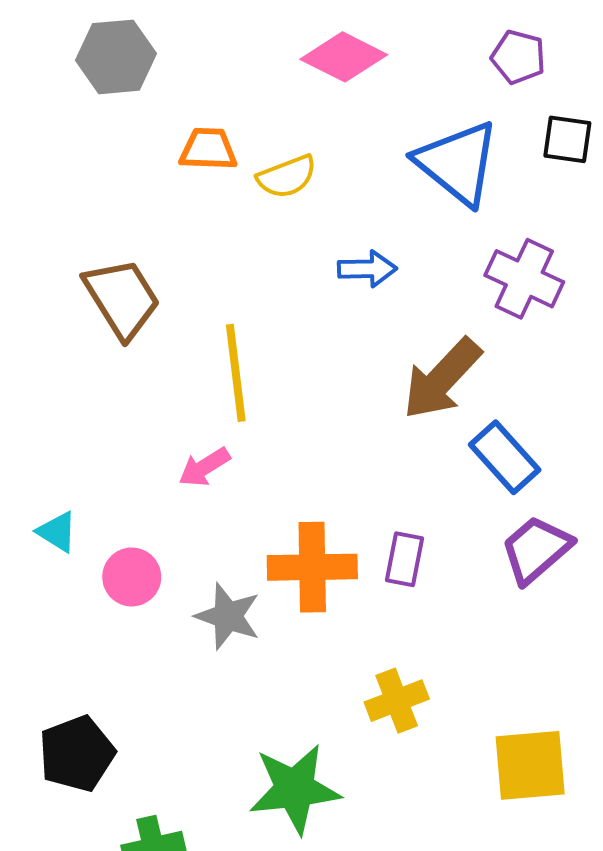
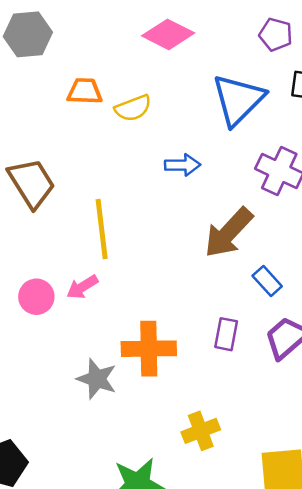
blue triangle: (458, 163) -> (238, 100), turned 36
blue rectangle: (505, 457) -> (267, 281), size x0.7
purple rectangle: (405, 559) -> (226, 334), moved
pink circle: (132, 577) -> (36, 297), moved

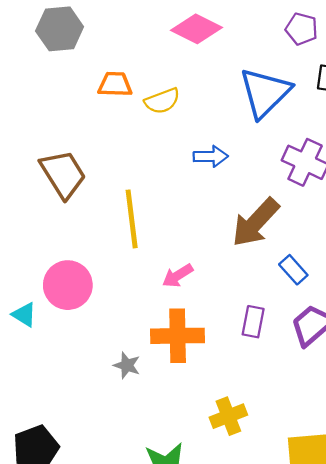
pink arrow: (82, 287) -> (178, 276), moved
pink circle: (36, 297) -> (68, 285), size x1.4
gray star: (97, 379) -> (127, 365), size x0.7

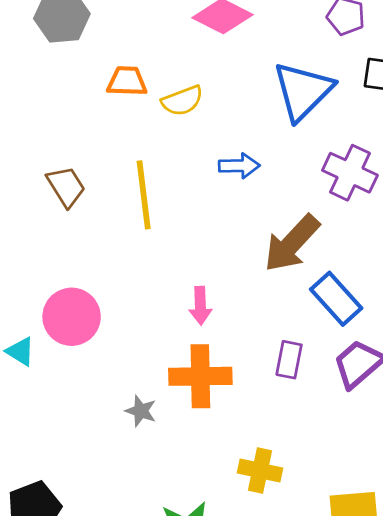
brown trapezoid: (63, 174) -> (66, 187), size x0.7
yellow line: (132, 219) -> (144, 195), moved
blue rectangle: (293, 270) -> (336, 299), size x1.5
pink arrow: (178, 276) -> (200, 306), turned -60
yellow cross: (228, 416) -> (260, 471), turned 33

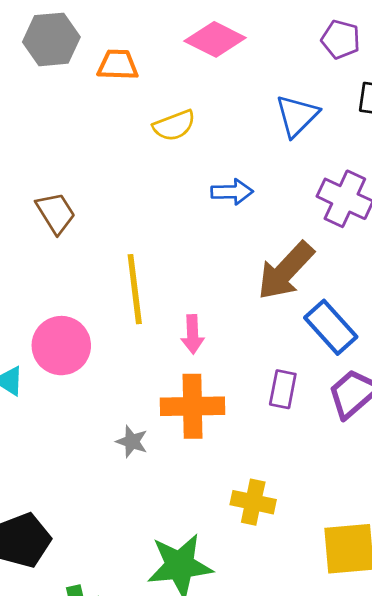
orange trapezoid: (127, 81) -> (118, 65), moved
blue triangle: (303, 91) -> (297, 116), size x0.7
yellow line: (144, 195) -> (135, 289), moved

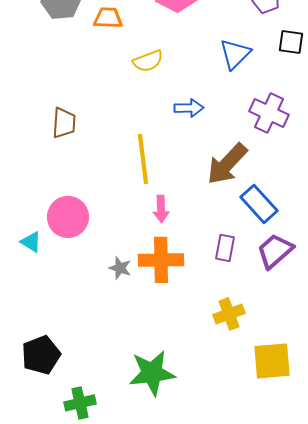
brown trapezoid: (56, 213) -> (64, 123), turned 36
yellow line: (135, 289) -> (143, 159), moved
gray star: (132, 442) -> (120, 268), moved
yellow cross: (253, 502) -> (229, 314), moved, turned -32

